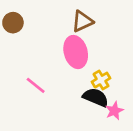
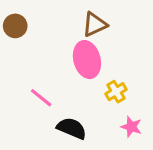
black semicircle: (96, 97) -> (72, 128), moved
pink star: (114, 111) -> (131, 127), turned -30

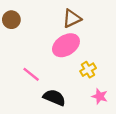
pink ellipse: (87, 60) -> (66, 45), turned 72

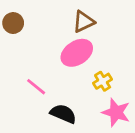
pink star: (100, 96) -> (116, 112), size x1.5

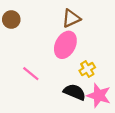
pink ellipse: (77, 53) -> (65, 45), turned -30
black semicircle: (63, 114) -> (75, 92), moved

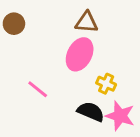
brown triangle: (71, 18) -> (87, 22), turned 30
yellow cross: (87, 69) -> (106, 84), turned -35

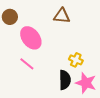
pink ellipse: (80, 54) -> (31, 38), moved, turned -65
black semicircle: (91, 112) -> (65, 80), turned 66

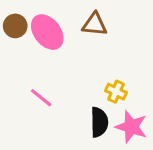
pink ellipse: (31, 38) -> (47, 32), moved

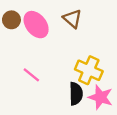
brown triangle: (95, 24) -> (72, 19), turned 36
yellow cross: (116, 92) -> (89, 70), size x1.6

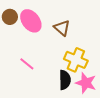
brown triangle: (72, 19) -> (62, 28), moved

